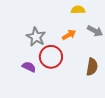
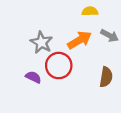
orange arrow: (69, 35) -> (80, 40), size x1.5

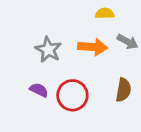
orange arrow: (80, 40) -> (93, 47), turned 35
red circle: (59, 66) -> (72, 95), moved

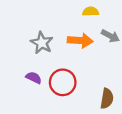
brown semicircle: (123, 90) -> (107, 99), moved

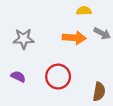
gray star: (42, 43) -> (24, 39), moved, turned -30
purple semicircle: (34, 78) -> (18, 77), moved

